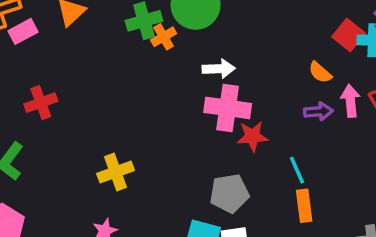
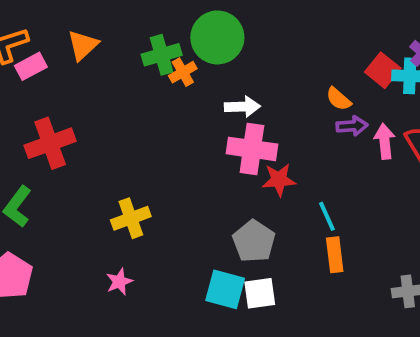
orange semicircle: (320, 72) -> (339, 99), moved
red cross: (41, 103) -> (50, 143), size x1.4
purple arrow: (318, 112) -> (352, 126), moved
gray pentagon: (229, 193) -> (254, 241), turned -30

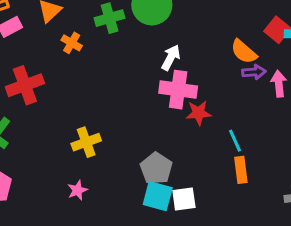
orange cross: (183, 72) -> (72, 43), moved, turned -30
orange semicircle: (339, 99) -> (244, 52), size x1.4
white arrow: (242, 107) -> (171, 57), turned -60
gray pentagon: (254, 241) -> (156, 168), moved

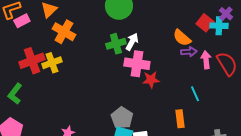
green cross: (110, 18) -> (116, 44), moved
orange cross: (72, 43) -> (64, 32), size x1.6
cyan line: (235, 141) -> (195, 94), moved
yellow cross: (86, 142) -> (52, 63), moved

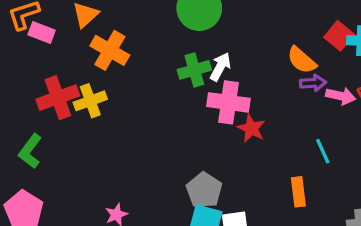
pink rectangle: (22, 21) -> (42, 33), turned 49
pink arrow: (206, 60) -> (341, 96), turned 108
red star: (151, 80) -> (251, 128), turned 30

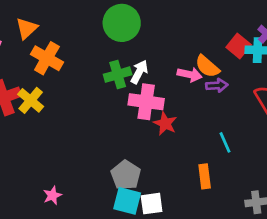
pink arrow: (341, 96) -> (190, 75), moved
yellow cross: (90, 101) -> (31, 100), turned -30

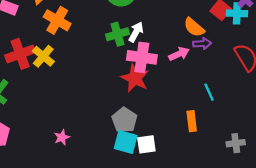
pink arrow: (190, 75) -> (179, 54), moved, turned -36
red star: (165, 123) -> (135, 78), moved, size x1.4

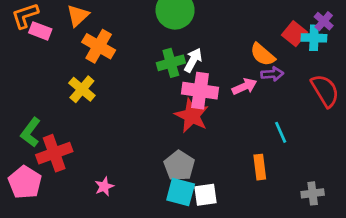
red cross: (20, 54) -> (54, 153), moved

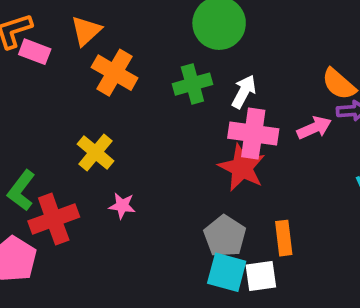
green cross: (171, 63) -> (192, 84), moved
yellow cross: (82, 89) -> (96, 152), moved
orange rectangle: (260, 167) -> (284, 238), moved
pink star: (104, 186) -> (122, 206), moved, turned 30

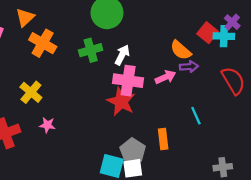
gray pentagon: (225, 236) -> (133, 151), moved
orange rectangle: (284, 238) -> (163, 139), moved

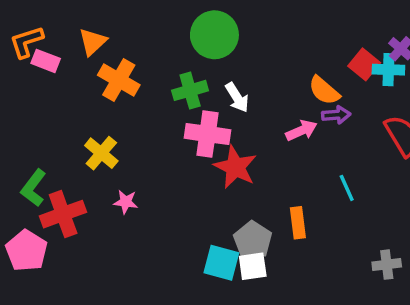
white arrow: (122, 55) -> (237, 97), turned 120
pink cross: (128, 81) -> (207, 134), moved

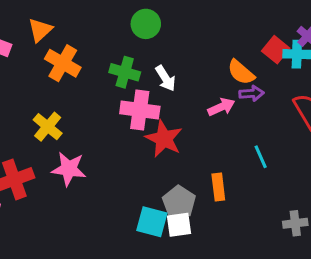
green circle: (214, 35) -> (146, 24), size x0.7
green cross: (190, 90) -> (125, 72), turned 32
pink star: (126, 202) -> (69, 169), size x1.6

